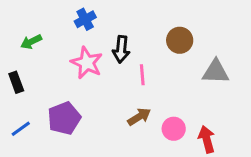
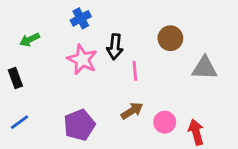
purple pentagon: (64, 118) -> (79, 125), moved

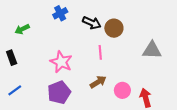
brown circle: (170, 38) -> (114, 28), moved
black arrow: (115, 47) -> (92, 23), moved, turned -72
pink star: (82, 60) -> (61, 62), moved

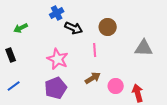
black arrow: (92, 23) -> (74, 28), moved

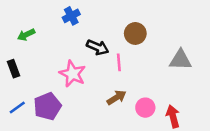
black arrow: (74, 28) -> (98, 47), moved
purple pentagon: (56, 88) -> (47, 106), moved

